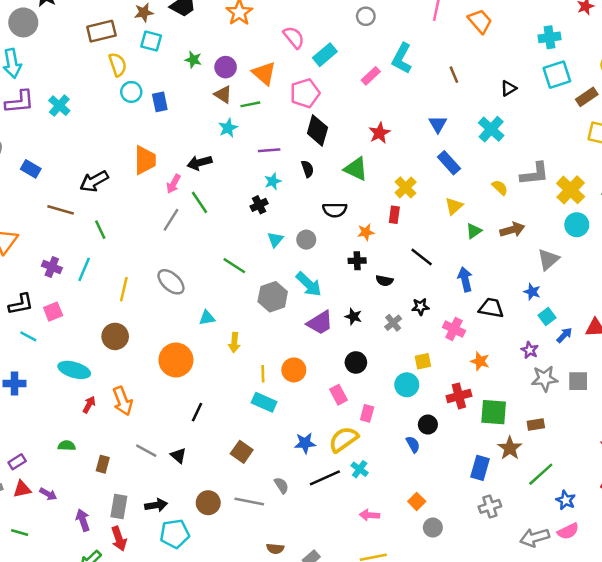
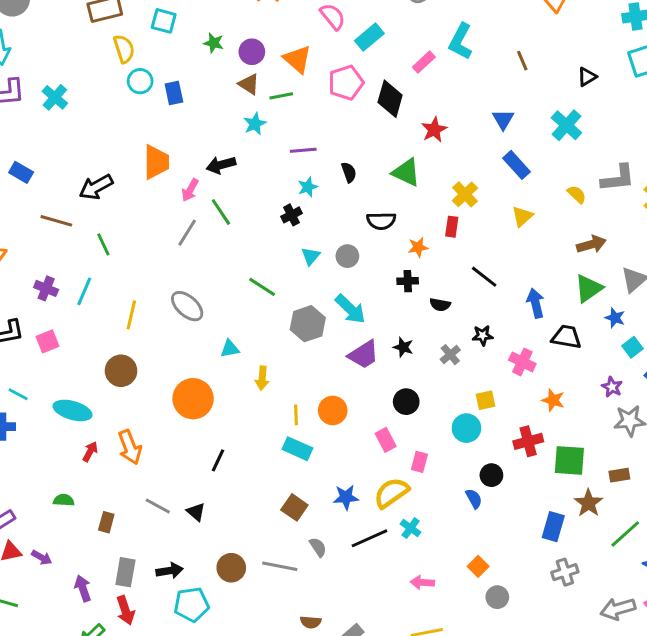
black diamond: (317, 130) -> (390, 99), moved
green triangle: (474, 231) -> (588, 288), moved, size x1.5
cyan line: (28, 336) -> (18, 394), moved
brown square: (242, 452) -> (294, 507), moved

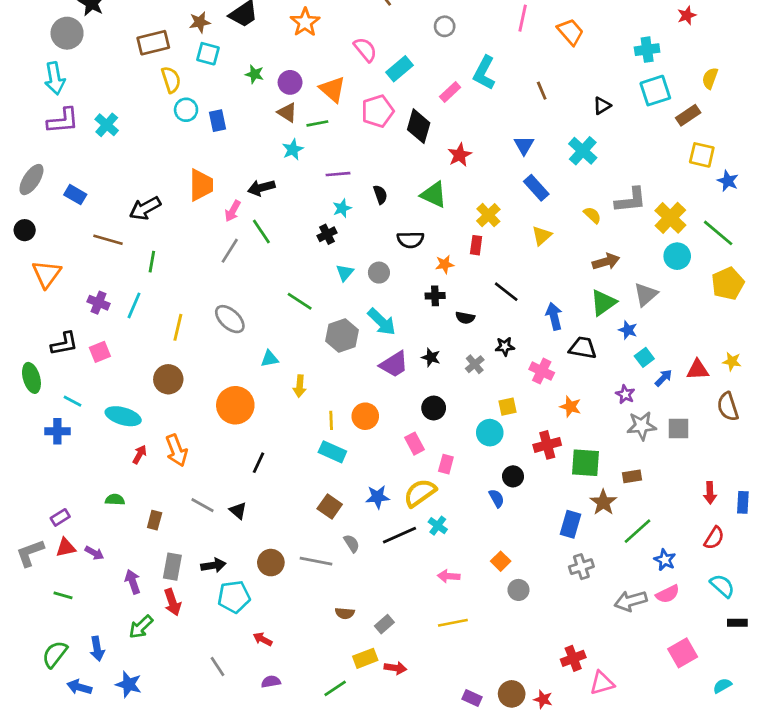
green line: (103, 244) -> (152, 262), turned 35

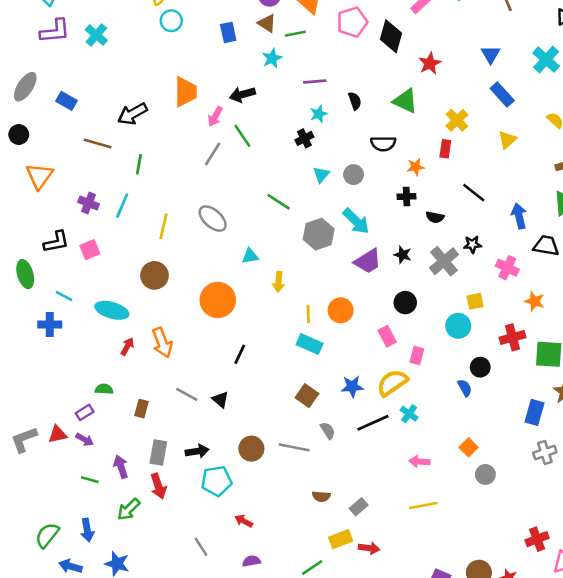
blue rectangle: (218, 121) -> (228, 32), moved
gray cross: (475, 364) -> (444, 261), size x1.6
purple rectangle: (60, 517) -> (85, 412), moved
green line: (63, 595) -> (90, 480), moved

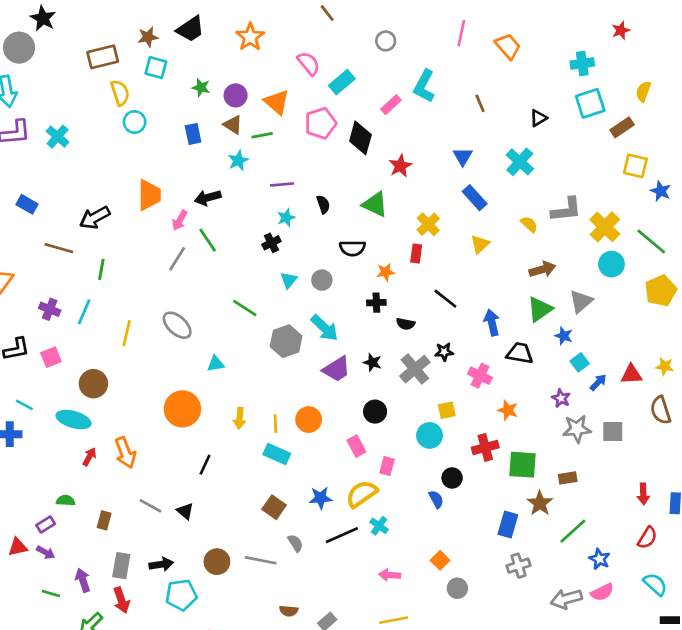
brown circle: (154, 275) -> (93, 384), moved
yellow arrow: (279, 282) -> (240, 418), moved

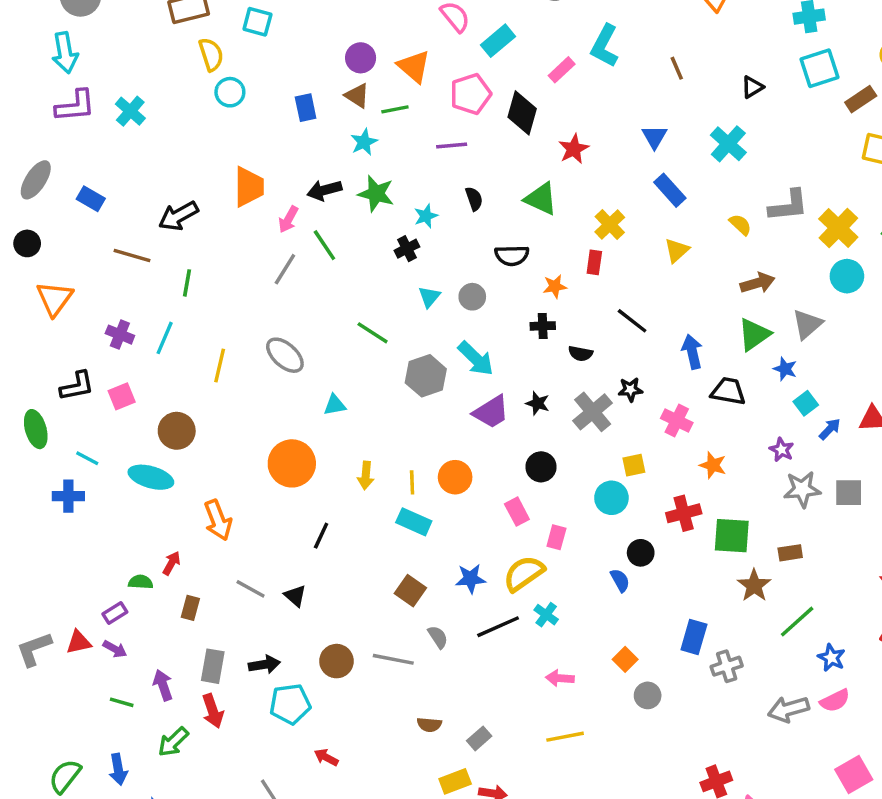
green star: (201, 87) -> (376, 194), moved, size x1.5
purple line: (282, 184) -> (452, 145), moved
red arrow: (89, 457) -> (172, 563), moved
blue rectangle: (508, 524) -> (694, 637), moved

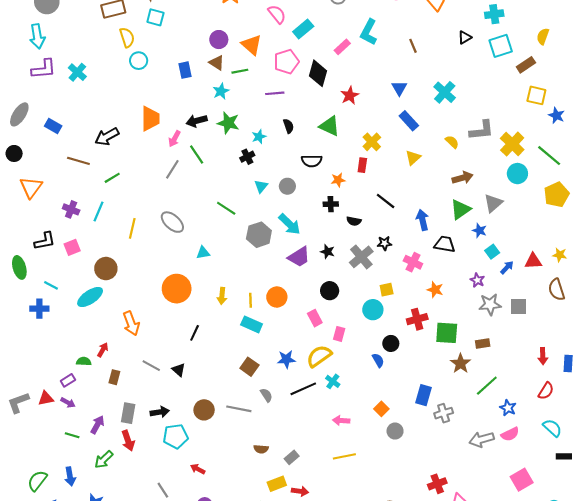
black triangle: (752, 87) -> (465, 37), moved
green line: (187, 283) -> (112, 178), turned 49
cyan ellipse: (151, 477) -> (90, 297), turned -50
purple arrow: (163, 685) -> (97, 425), turned 48

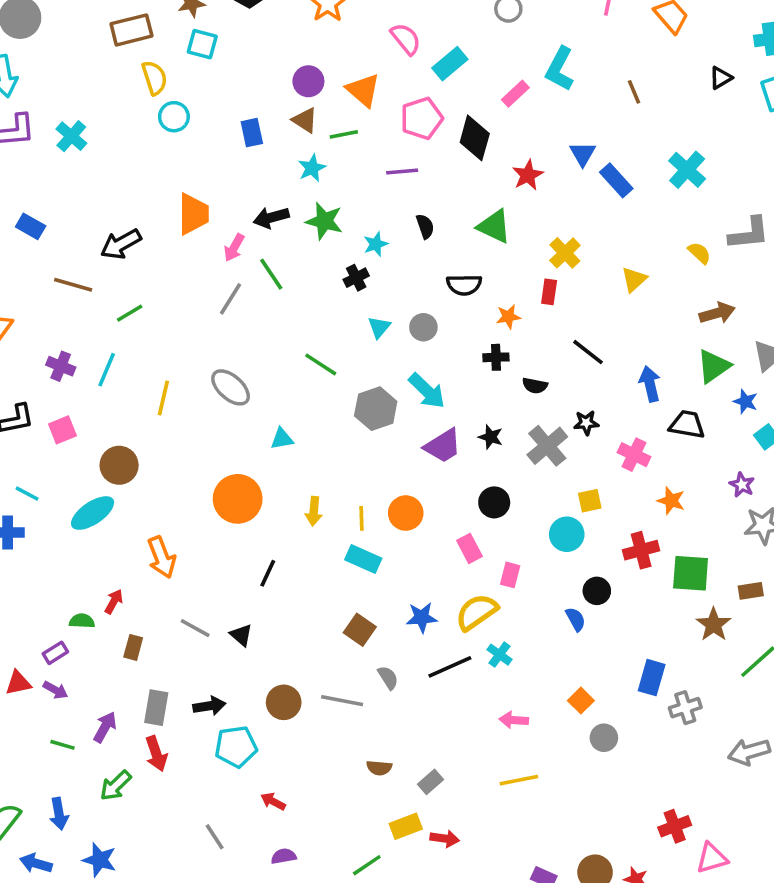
blue triangle: (399, 88) -> (583, 154), moved
blue rectangle: (409, 121) -> (616, 180), moved

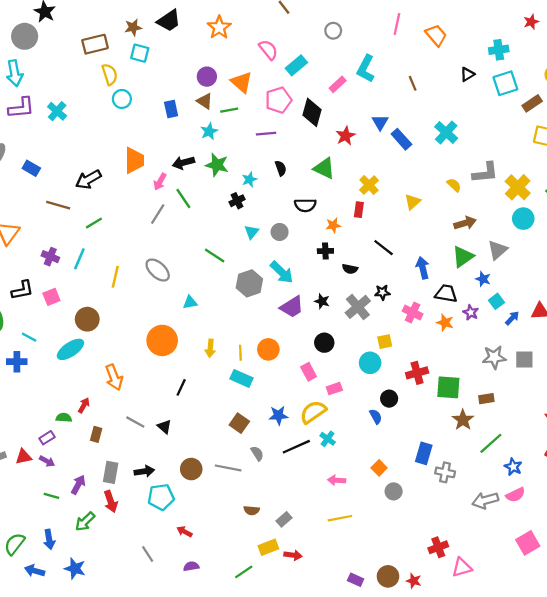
purple star: (742, 485) -> (471, 312), moved
orange star: (671, 501) -> (445, 323), moved
pink rectangle: (510, 575) -> (334, 389), turned 56
gray cross: (685, 708) -> (445, 472), turned 30

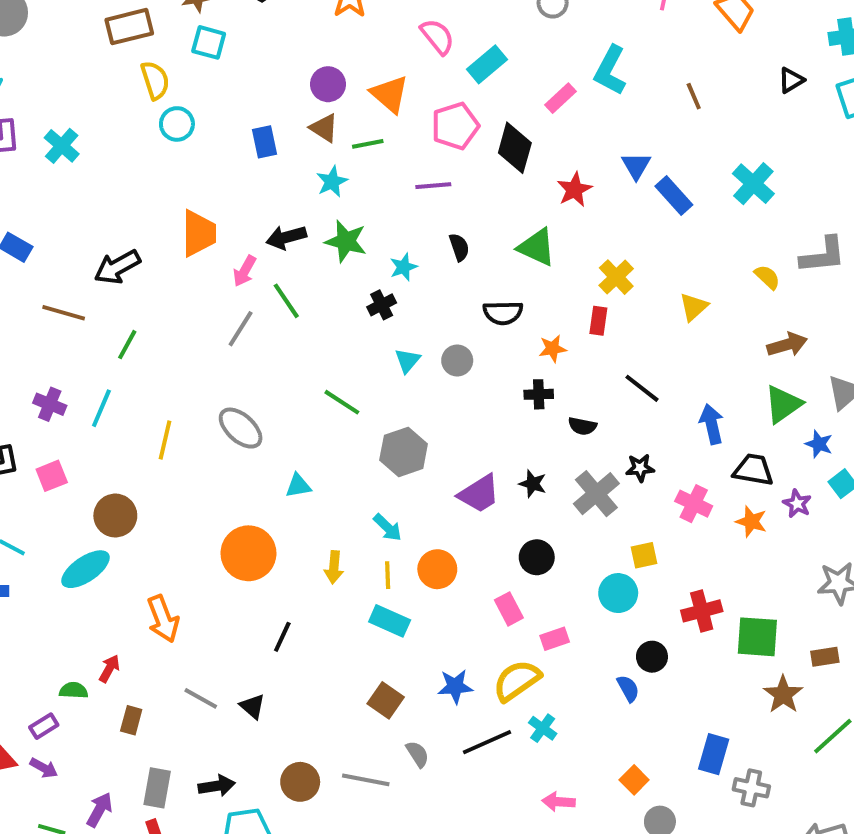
green line: (94, 223) -> (127, 345), turned -30
cyan arrow: (282, 272) -> (388, 527), moved, size x0.7

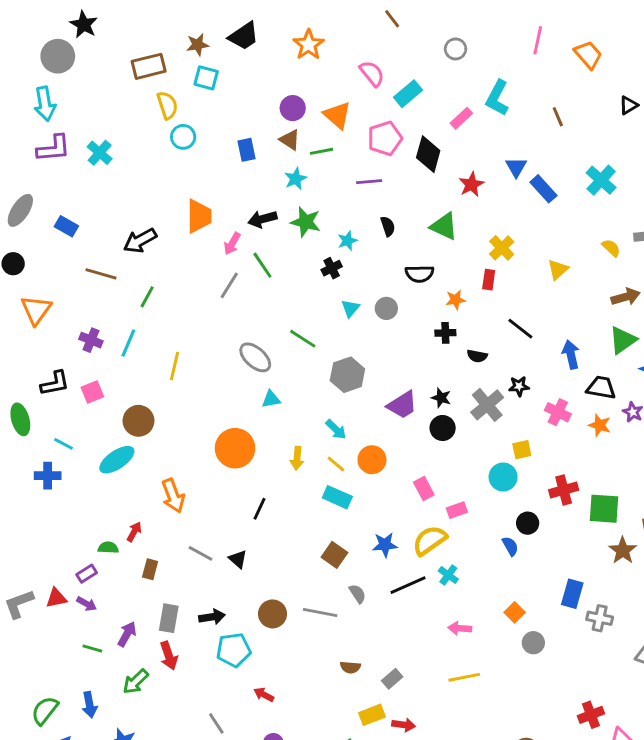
gray ellipse: (241, 428) -> (255, 357), moved
black circle: (537, 557) -> (443, 428), moved
yellow line: (388, 575) -> (336, 464), turned -48

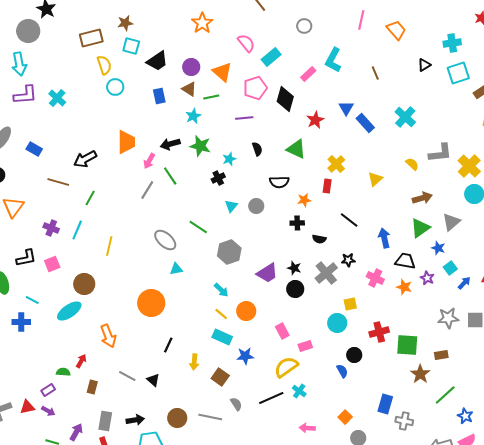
black trapezoid: (244, 36) -> (157, 61), moved
yellow arrow: (297, 458) -> (194, 362), moved
blue star: (385, 545) -> (245, 356), moved

